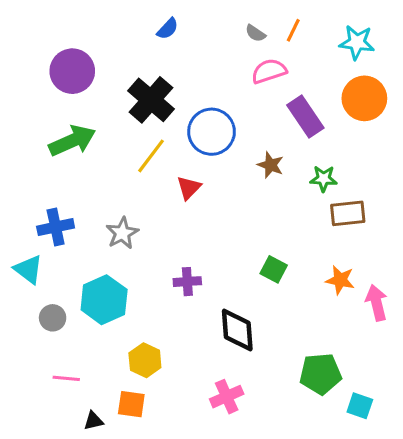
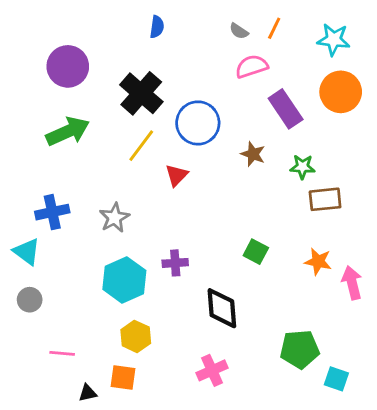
blue semicircle: (168, 29) -> (157, 27), turned -35
cyan hexagon: (104, 300) -> (124, 280), moved
gray circle: (53, 318) -> (30, 300), moved

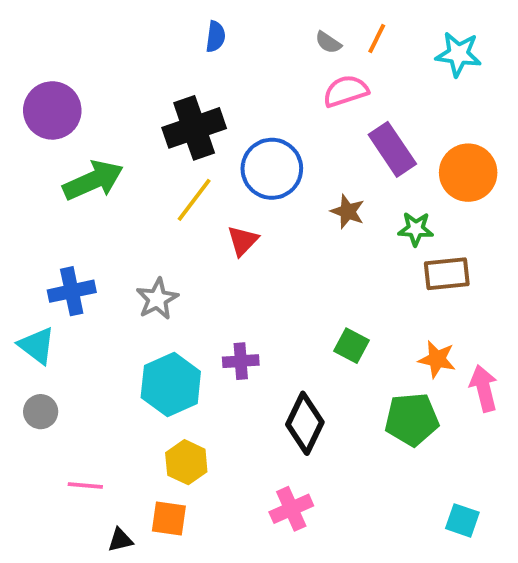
purple circle: (68, 66) -> (52, 110), moved
orange circle: (341, 92) -> (468, 173), moved
black cross: (141, 93) -> (194, 128), turned 30
black diamond: (222, 308) -> (305, 423), turned 30
green pentagon: (300, 349) -> (412, 419), moved

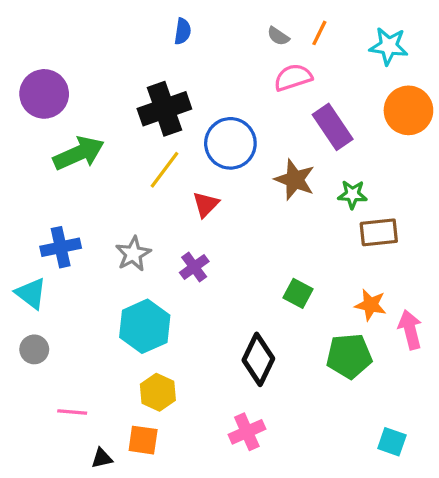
orange circle: (468, 173) -> (408, 110), moved
brown star: (348, 212) -> (295, 180), size x1.4
purple cross: (241, 361) -> (194, 267), moved, turned -32

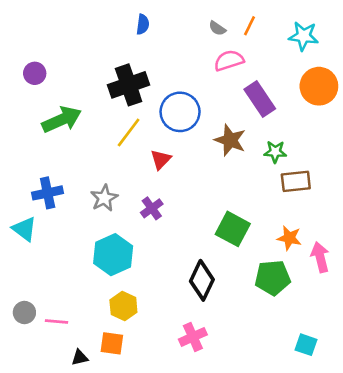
purple circle: (44, 94) -> (35, 73), size x0.6
green square: (298, 293) -> (233, 229), size x1.5
gray circle: (34, 349) -> (24, 313), moved

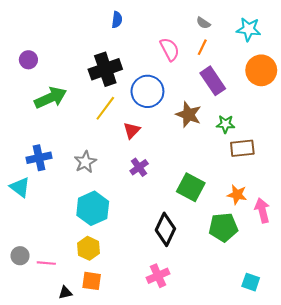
orange line: (249, 26) -> (202, 47), moved
gray semicircle: (217, 28) -> (203, 23), moved
pink semicircle: (229, 60) -> (170, 49), moved, turned 80
purple cross: (152, 208) -> (139, 167), moved
yellow hexagon: (123, 306) -> (88, 248), moved

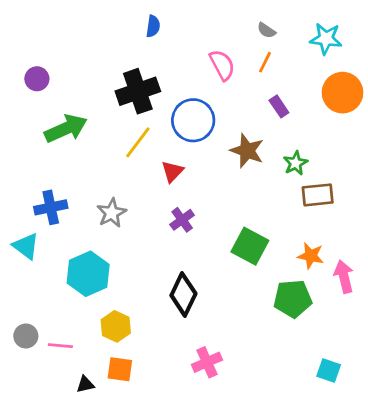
purple rectangle: (213, 81) -> (279, 106), size x0.6
green star: (225, 124) -> (295, 163), turned -30
cyan hexagon: (93, 208) -> (88, 274), moved
black diamond: (165, 229) -> (183, 295), moved

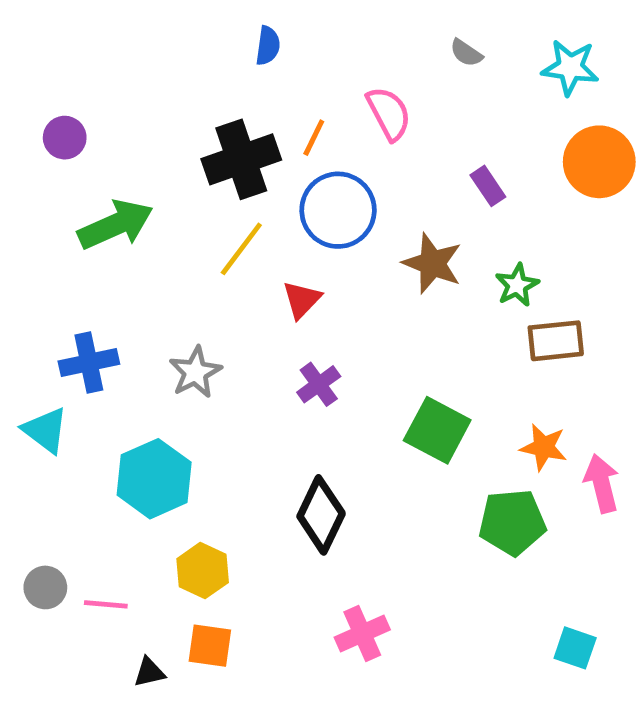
orange line: (265, 62) -> (314, 138), moved

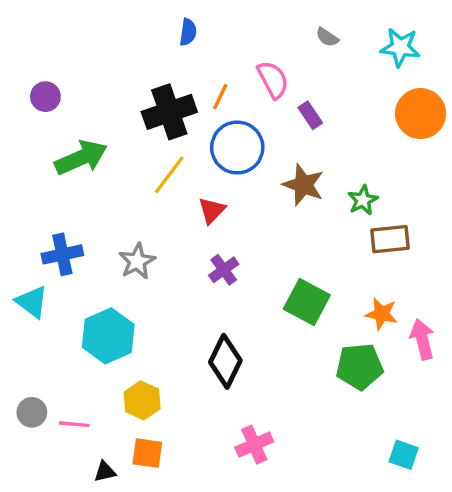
purple rectangle: (488, 186) -> (310, 115), moved

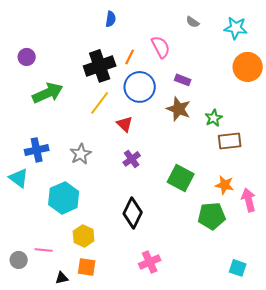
purple rectangle: (310, 115) -> (183, 80), moved, turned -35
red triangle: (212, 210) -> (125, 124), turned -30
gray circle: (32, 412) -> (19, 260), moved

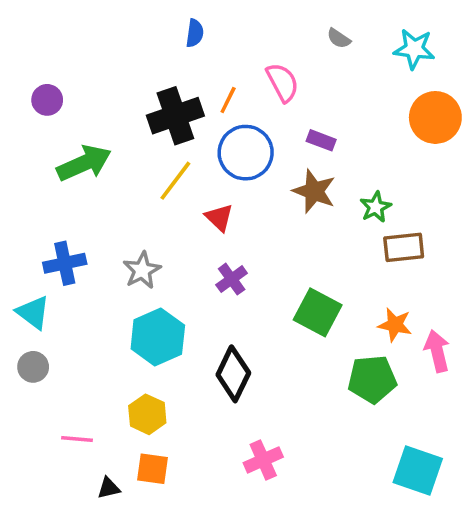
cyan hexagon: (64, 198) -> (158, 337), moved
gray circle: (19, 260) -> (33, 367), moved
cyan square: (238, 268) -> (418, 471), size x1.6

